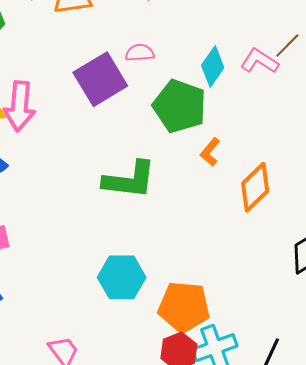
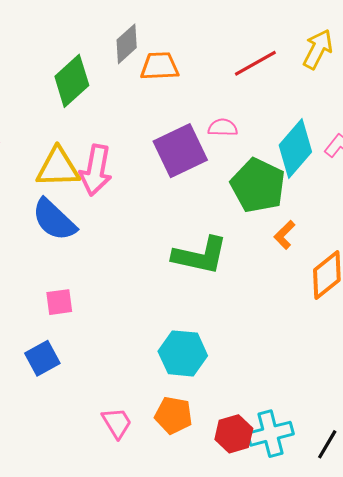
cyan diamond: (213, 66) -> (295, 148), size x1.4
orange pentagon: (184, 307) -> (173, 415), moved, size x0.7

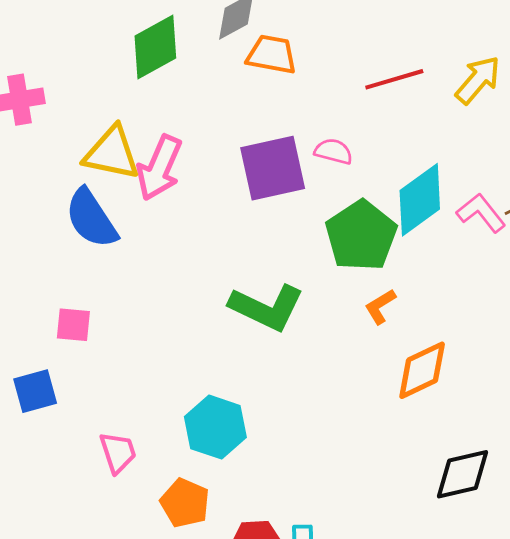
pink trapezoid: (117, 423) -> (118, 452), moved

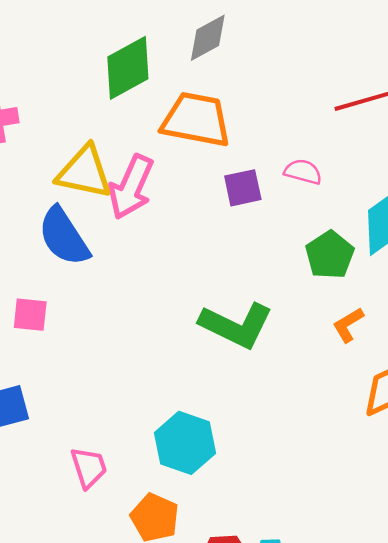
orange trapezoid: (272, 55) -> (196, 120), moved, size x1.4
purple square: (273, 168) -> (243, 188), size x0.6
green pentagon: (361, 236) -> (330, 255), size x0.7
pink square: (73, 325) -> (30, 315), moved

